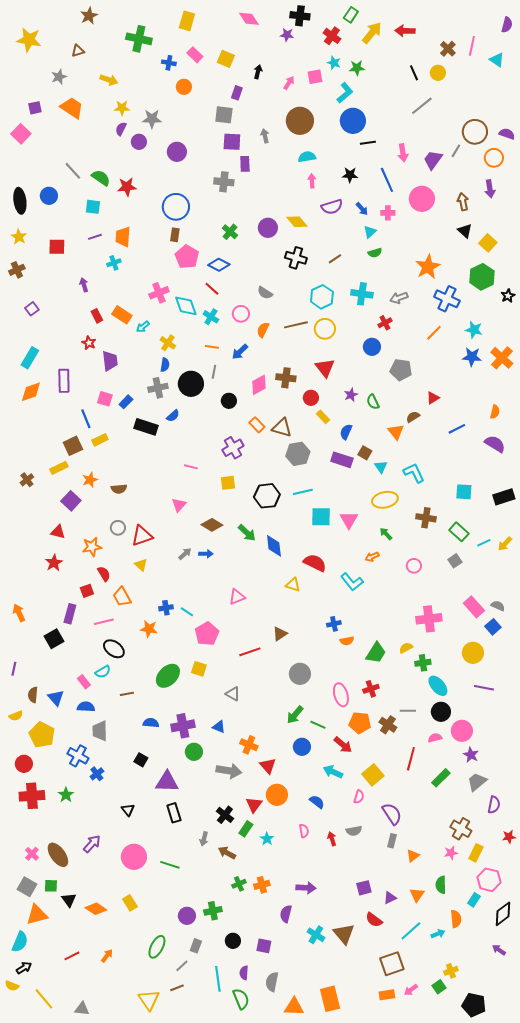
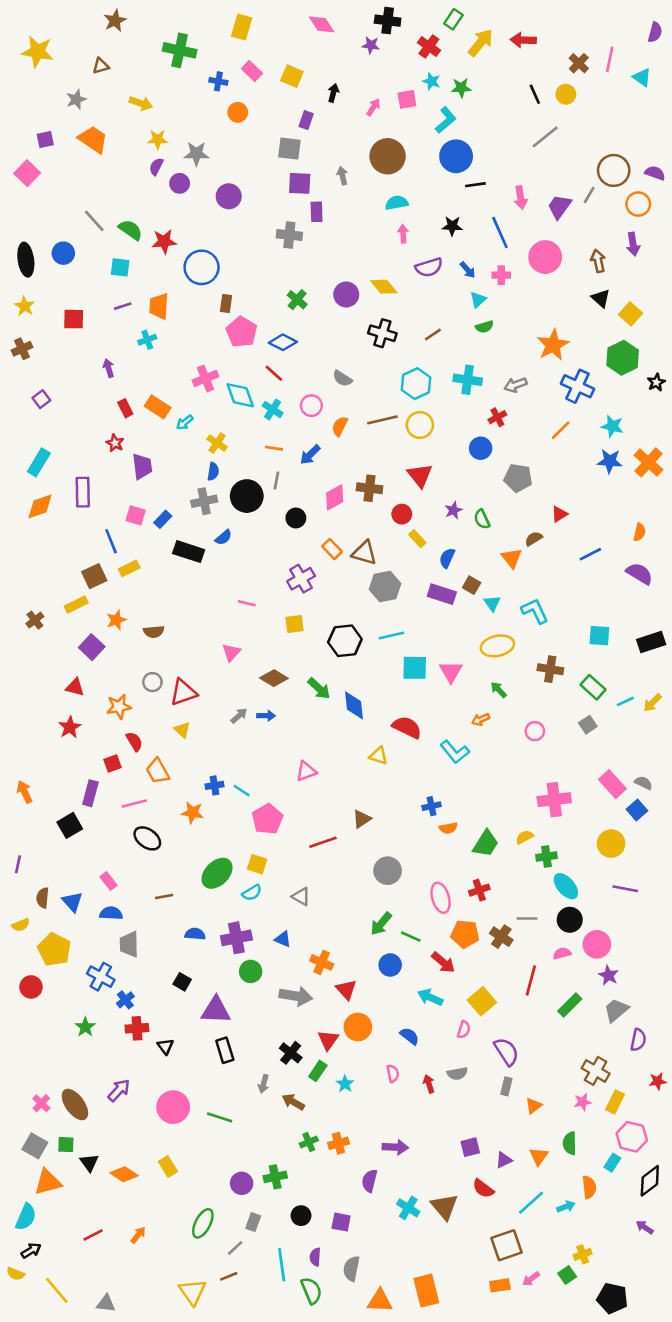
blue circle: (176, 207) -> (202, 267), moved
cyan semicircle: (103, 672) -> (252, 893), moved
red cross: (32, 796) -> (137, 1028), moved, size x0.7

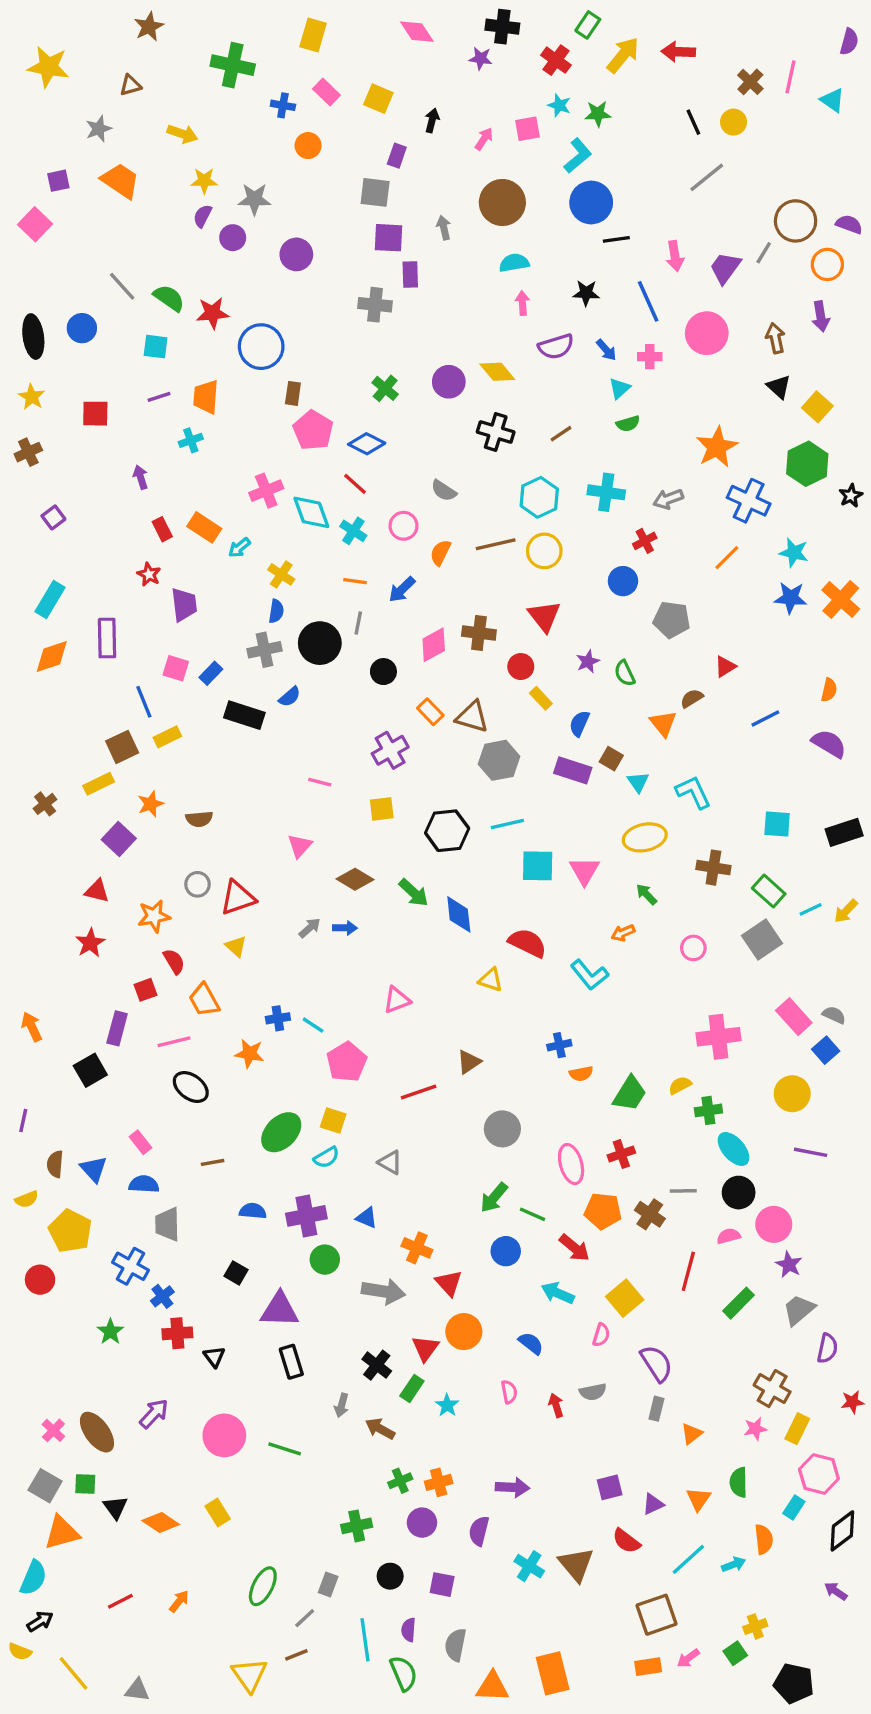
gray square: (588, 725) -> (762, 940), size x1.6
purple circle: (242, 1183) -> (422, 1523), moved

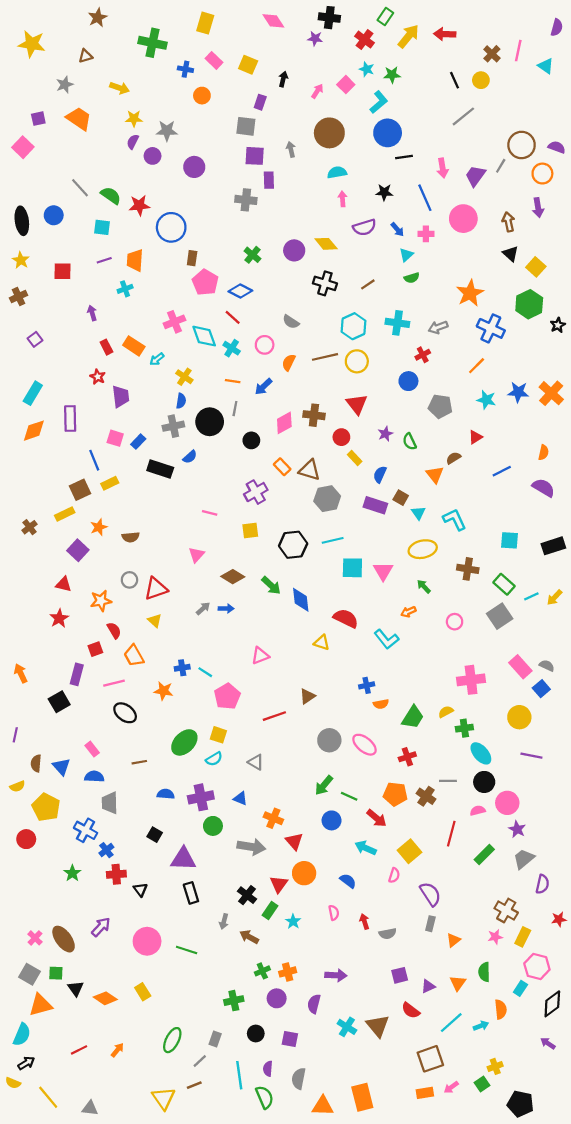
pink square: (528, 129) -> (346, 85), turned -35
cyan star: (794, 553) -> (486, 400), moved
pink ellipse: (571, 1164) -> (364, 745), moved, turned -35
gray semicircle: (593, 1392) -> (388, 934), moved

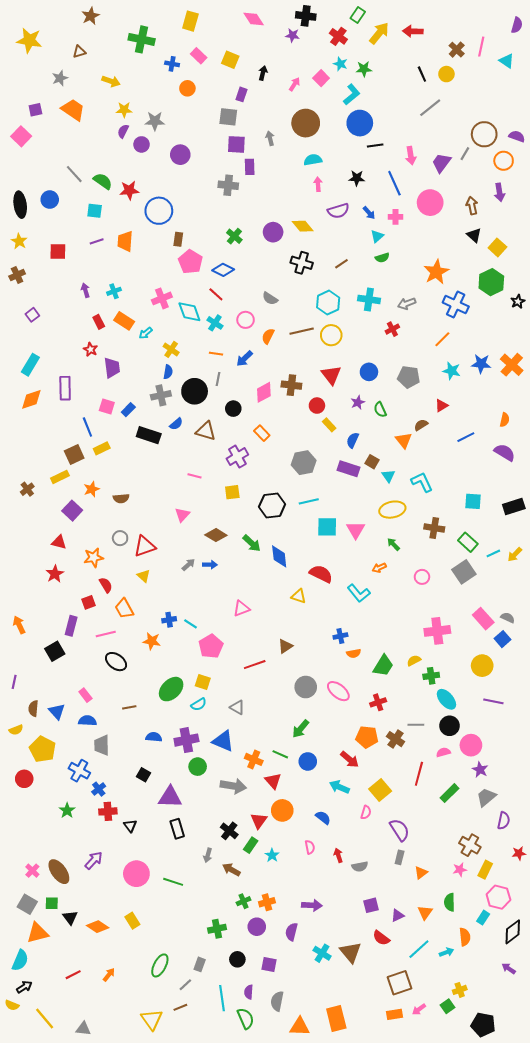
cyan cross: (125, 289) -> (114, 291), moved
blue circle: (408, 381) -> (369, 372), moved
brown triangle: (310, 470) -> (206, 431), moved
green line: (349, 796) -> (280, 754), moved
blue triangle: (240, 798) -> (223, 741), size x1.6

